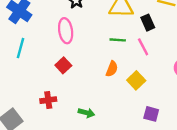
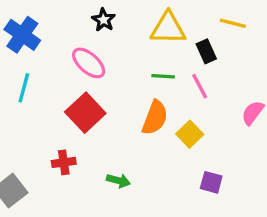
pink ellipse: (66, 31) -> (89, 63), turned -40
red square: (63, 65) -> (85, 113), size x1.6
orange semicircle: (112, 69) -> (155, 118), size x1.5

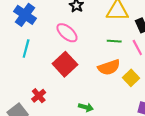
orange semicircle: (155, 118) -> (109, 67), turned 50
red cross: (64, 162) -> (39, 96), moved, turned -32

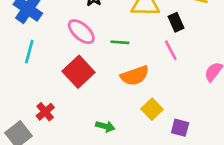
green line: (114, 41) -> (120, 42), moved
yellow square: (131, 78) -> (152, 109), moved

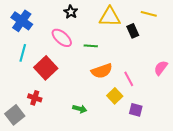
pink line: (171, 50) -> (129, 79), moved
red square: (79, 72) -> (46, 68), moved
red cross: (45, 112) -> (35, 98), turned -32

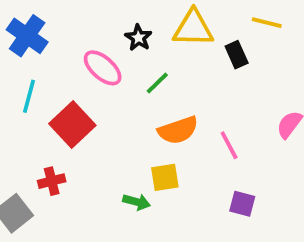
black star: (71, 12) -> (138, 38), moved
green line: (91, 46) -> (157, 83), turned -48
yellow square: (115, 96) -> (165, 177), moved, turned 35
red cross: (35, 98) -> (52, 181), turned -32

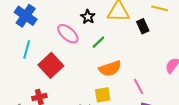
pink line: (229, 145) -> (139, 86), moved

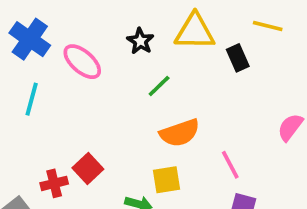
pink ellipse: (68, 34) -> (82, 62), moved
red square: (51, 65) -> (88, 168), moved, size x0.7

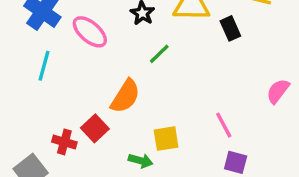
orange semicircle: (180, 133) -> (125, 96), moved, turned -39
red cross: (54, 183) -> (64, 142), turned 30

